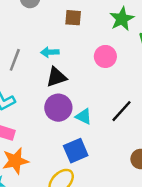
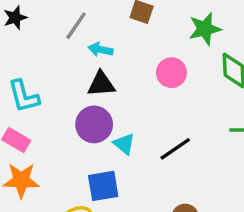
gray line: (15, 60) -> (76, 26), moved

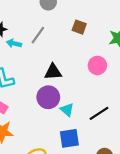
cyan arrow: (100, 50) -> (14, 43), moved
blue square: (103, 186) -> (69, 138), moved

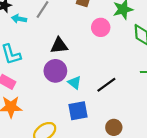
pink circle: (97, 65) -> (101, 27), moved

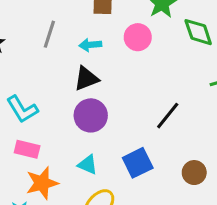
cyan arrow: (19, 19) -> (90, 45), moved
cyan triangle: (75, 83) -> (88, 165), moved

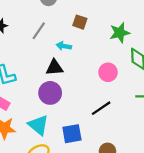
pink circle: (138, 37) -> (108, 72), moved
cyan triangle: (88, 165) -> (38, 125), size x1.5

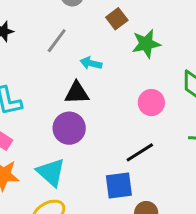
brown square: (80, 22) -> (117, 19), moved, turned 32
green star: (120, 33) -> (146, 44), moved
blue square: (72, 134) -> (119, 185), moved

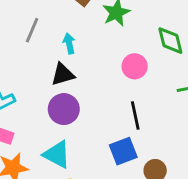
cyan arrow: (91, 63) -> (69, 43), turned 78
black line: (140, 152) -> (135, 116), turned -56

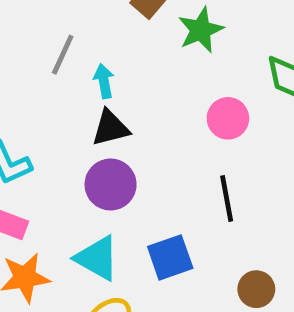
cyan arrow: (69, 43) -> (104, 81), moved
blue square: (123, 151) -> (170, 257), moved

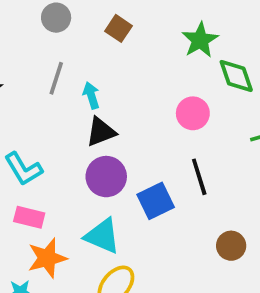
green star: (201, 30) -> (200, 40), moved
blue square: (170, 257) -> (156, 201), moved

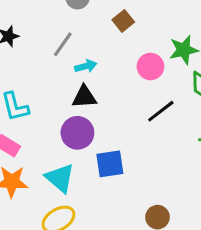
cyan arrow: (91, 95) -> (86, 66), turned 75
pink circle: (193, 113) -> (150, 67), moved
black line: (199, 177) -> (161, 111), moved, turned 52

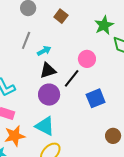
pink circle: (150, 67) -> (87, 59), moved
black line: (161, 111) -> (72, 78), moved
blue square: (110, 164) -> (96, 98), moved

